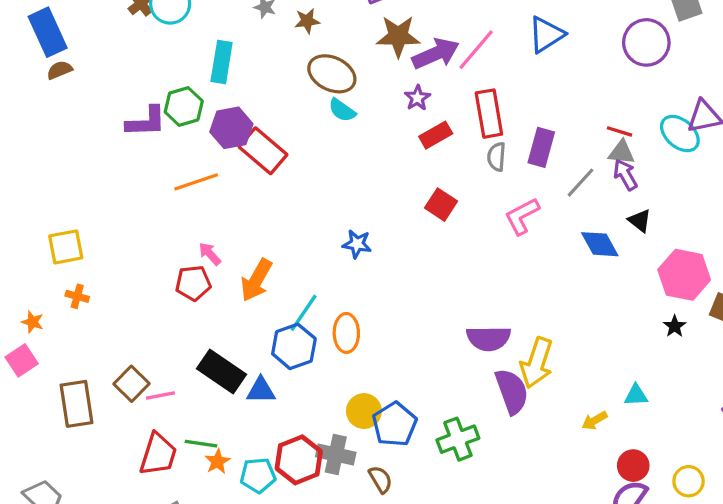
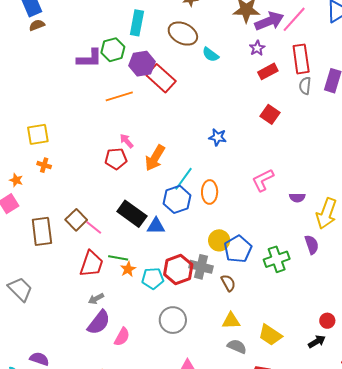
brown ellipse: (332, 74) -> (183, 34), moved
pink L-shape: (522, 216) -> (263, 180), moved
purple semicircle: (489, 338) -> (297, 198), size x0.6
purple semicircle: (512, 391) -> (312, 245), moved, size x0.7
pink line: (160, 396) -> (94, 228), turned 48

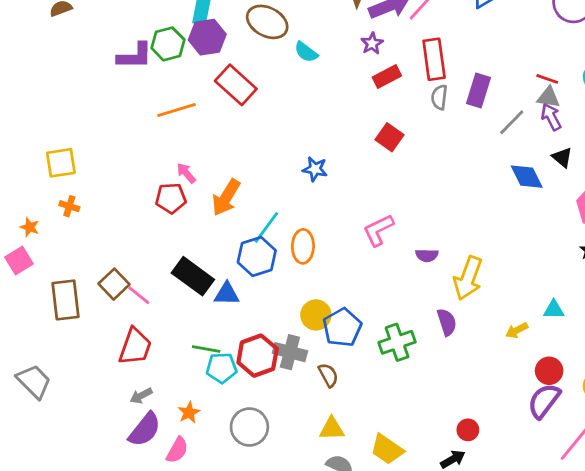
purple hexagon: (142, 64) -> (207, 37), moved
green line: (118, 258) -> (206, 349), moved
orange star: (128, 269) -> (189, 412), moved

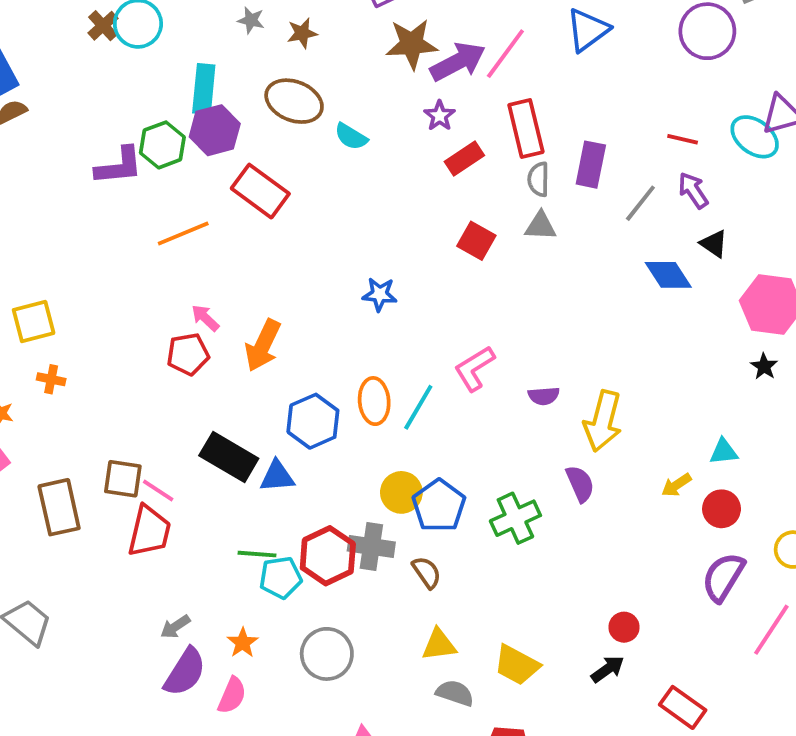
gray triangle: (548, 97) -> (540, 226), moved
cyan line: (266, 227) -> (418, 407), moved
brown square: (114, 284) -> (123, 479), turned -32
red trapezoid: (135, 347) -> (149, 531), moved
red circle: (549, 371) -> (722, 509), moved

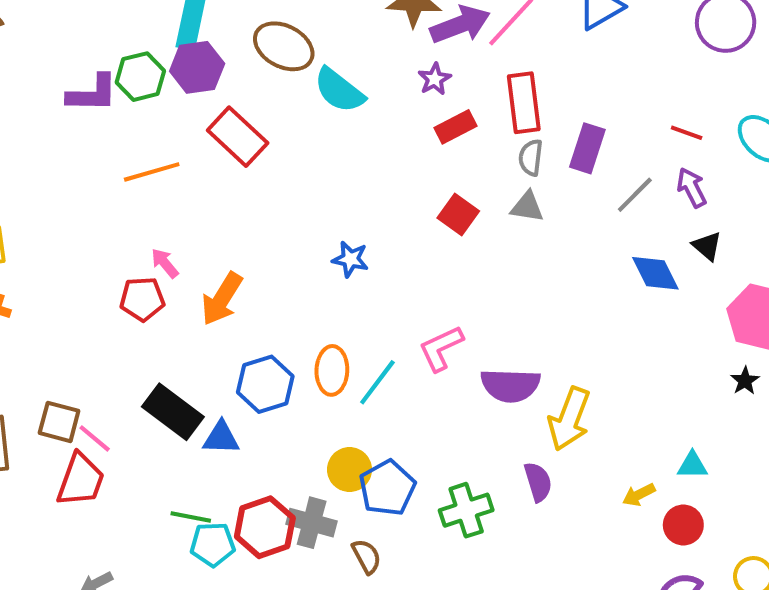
cyan semicircle: (351, 137) -> (339, 90), size x1.5
purple semicircle: (544, 396) -> (510, 385), size x1.8

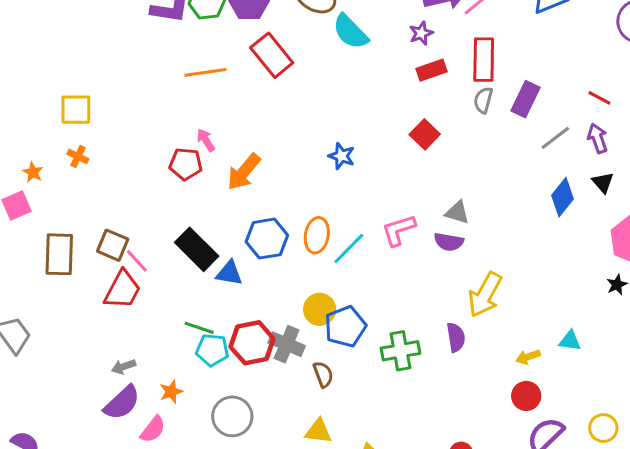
gray triangle: (527, 207) -> (457, 212), moved
blue diamond: (655, 273) -> (562, 197), turned 57
purple semicircle: (510, 385) -> (449, 242), moved, size x0.7
red circle: (683, 525) -> (526, 396), moved

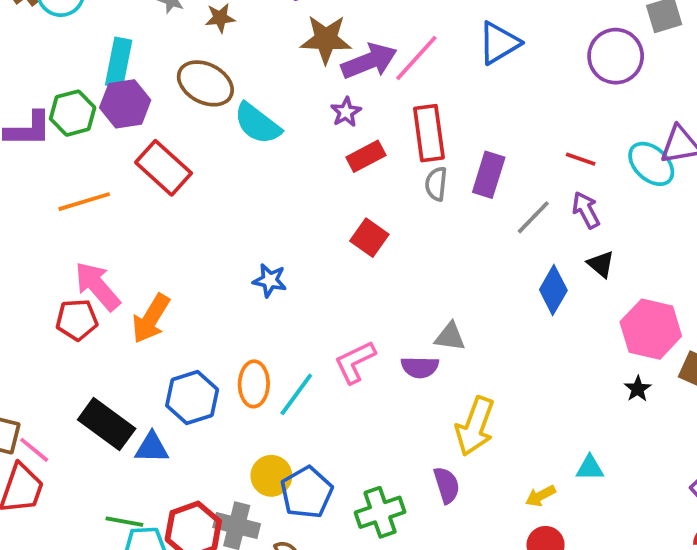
pink arrow: (206, 140) -> (97, 286), size x1.8
gray triangle: (457, 212) -> (450, 337), moved

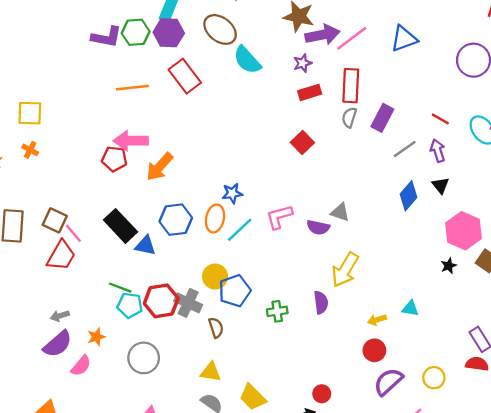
blue star: (270, 280) -> (232, 193), moved, turned -30
pink arrow: (97, 286) -> (131, 141), turned -60
green cross: (380, 512) -> (277, 311), size x0.7

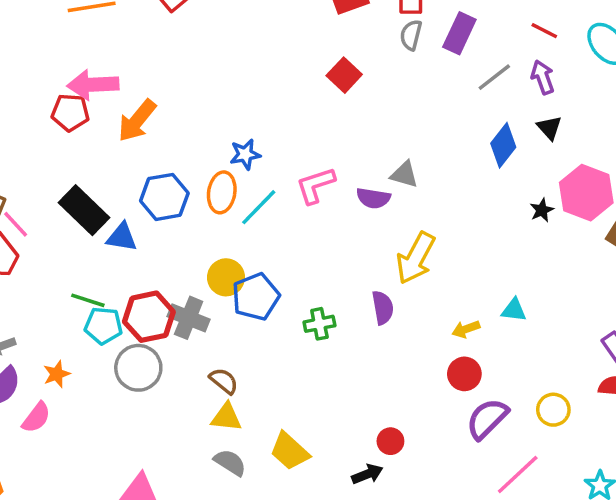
black star: (449, 266) -> (542, 210), moved
brown semicircle: (216, 328) -> (224, 381), moved, turned -30
gray circle: (144, 358) -> (138, 368), moved

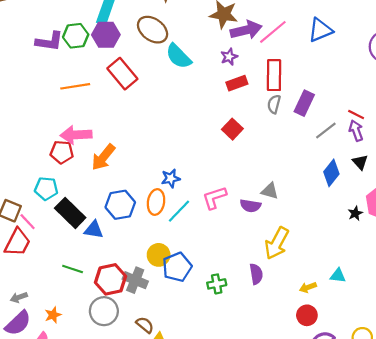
red line: (544, 31) -> (356, 114), moved
cyan pentagon: (103, 326) -> (46, 189), moved
brown semicircle: (224, 381) -> (145, 325), moved

